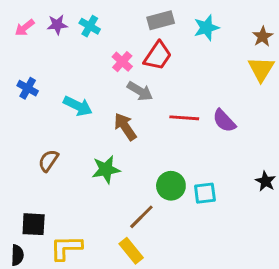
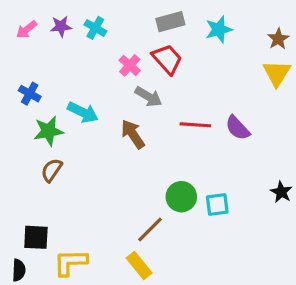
red trapezoid: (158, 56) -> (167, 59), turned -76
green star: (106, 169) -> (48, 131), moved

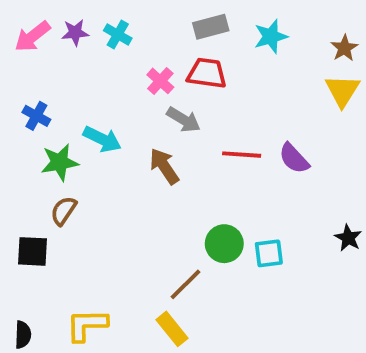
pink arrow: (27, 29) -> (33, 36), size x1.4
red trapezoid: (167, 59) -> (207, 73), turned -40
black square: (36, 237) -> (33, 251), moved

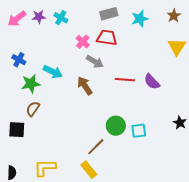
brown star: (344, 48) -> (174, 16), moved

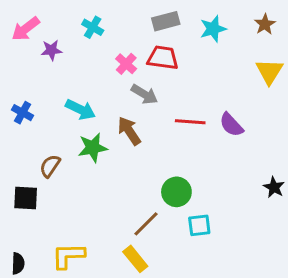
purple star: (39, 17) -> (51, 50), moved
blue cross: (19, 60) -> (23, 113), moved
green star: (31, 84) -> (93, 148), moved
cyan square: (139, 131) -> (199, 225), moved

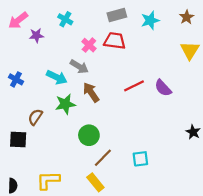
gray arrow: (144, 94) -> (79, 67), moved
red line: (190, 122) -> (134, 86), turned -30
green circle: (176, 192) -> (89, 135), moved

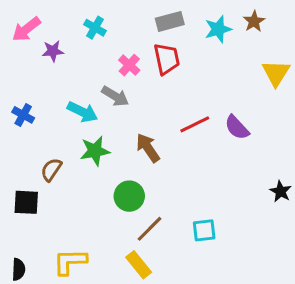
brown star: (187, 17) -> (254, 21), moved
red trapezoid: (115, 41) -> (167, 59), turned 70
brown arrow: (91, 92) -> (148, 148), moved

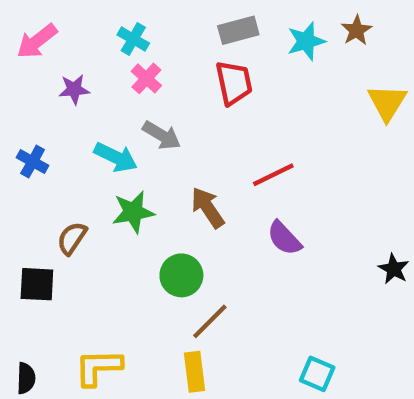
purple star: (53, 51) -> (74, 89), moved
pink cross: (129, 65) -> (146, 78), moved
purple semicircle: (237, 127) -> (284, 238), moved
cyan square: (204, 230) -> (317, 374), moved, turned 30
yellow rectangle: (139, 265) -> (195, 372), turned 32

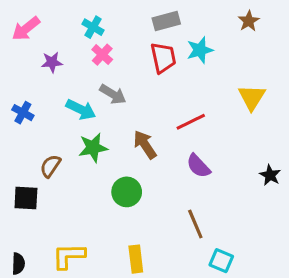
cyan star: (306, 41) -> (200, 50), moved
yellow triangle: (387, 102) -> (252, 97), moved
black star: (394, 269) -> (270, 175), moved
brown line: (210, 321) -> (195, 224), moved, turned -68

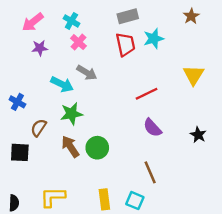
pink arrow: (26, 29) -> (33, 22), moved
blue cross: (23, 113) -> (17, 102), moved
brown arrow: (145, 145) -> (70, 147), moved
black star: (270, 175) -> (198, 135), moved
cyan square: (221, 261) -> (135, 201), moved

